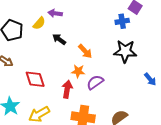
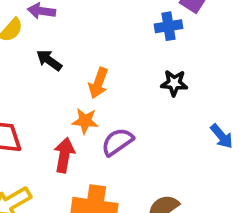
orange arrow: (85, 51) -> (98, 83), turned 63
black star: (125, 51) -> (174, 83), size x0.6

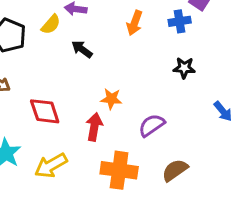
orange arrow: (98, 83) -> (135, 23), moved
purple semicircle: (117, 142) -> (152, 125), moved

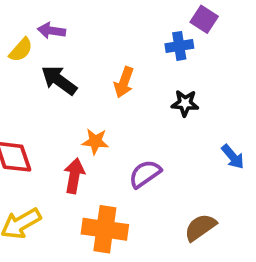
orange arrow: (135, 23) -> (124, 82), moved
black arrow: (82, 49) -> (59, 80), size x1.4
brown semicircle: (175, 170) -> (200, 227), moved

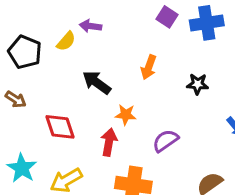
purple square: (204, 19) -> (167, 17), moved
blue cross: (179, 46) -> (207, 23), moved, size x1.5
black arrow: (59, 80) -> (97, 83), moved

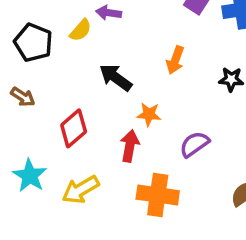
red diamond: (60, 127) -> (74, 128), turned 68

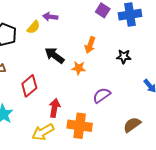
orange star: (149, 114) -> (79, 68), moved
red arrow: (130, 146) -> (54, 108), moved
yellow arrow: (81, 190) -> (43, 132), moved

